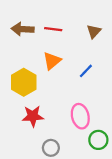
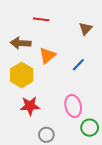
brown arrow: (23, 29) -> (21, 43), moved
red line: (53, 29) -> (41, 19), moved

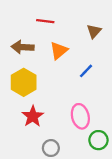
orange triangle: (47, 55) -> (59, 51), moved
red star: (30, 106) -> (33, 116), turned -30

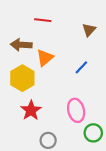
orange triangle: (59, 51) -> (45, 58), moved

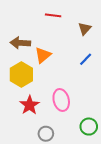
red line: (43, 20) -> (53, 15), moved
blue line: (81, 67) -> (86, 59), moved
pink ellipse: (76, 110) -> (61, 100), moved

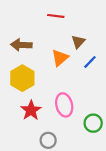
brown triangle: (85, 29) -> (78, 42), moved
orange triangle: (43, 55) -> (60, 58), moved
green circle: (89, 127) -> (93, 123), moved

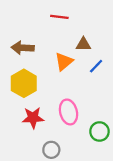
brown triangle: (78, 42) -> (83, 44), turned 48
red star: (31, 110) -> (33, 118), turned 30

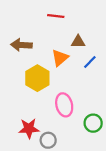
yellow hexagon: (24, 83) -> (37, 78), moved
red star: (33, 118) -> (29, 128), moved

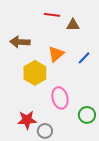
brown triangle: (78, 42) -> (73, 25), moved

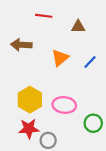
red line: (52, 15) -> (44, 16), moved
yellow hexagon: (35, 73) -> (30, 100), moved
pink ellipse: (60, 98) -> (64, 105), turned -70

